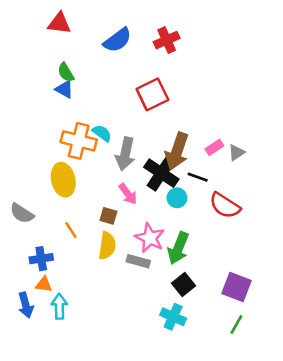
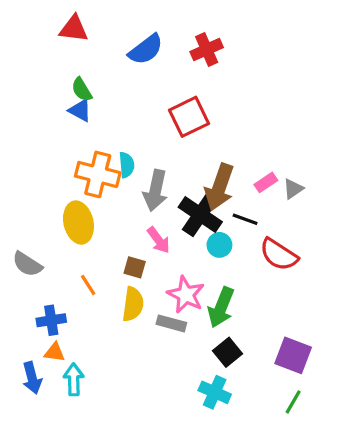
cyan semicircle: (102, 133) -> (127, 165), turned 48

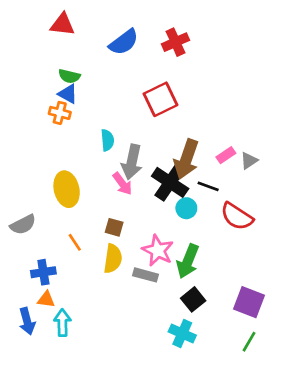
green semicircle: (82, 90) -> (69, 76), turned -45
orange cross: (98, 174) -> (60, 113), moved, size x0.6
pink arrow: (159, 240) -> (122, 184), moved
gray semicircle: (27, 264) -> (23, 225), turned -60

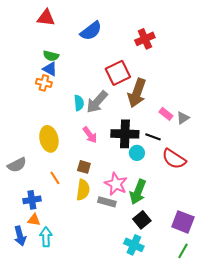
red cross: (175, 42) -> (145, 39), moved
pink rectangle: (226, 155) -> (166, 114), turned 72
brown arrow: (186, 159) -> (137, 93), moved
gray arrow: (132, 162) -> (97, 102), moved, turned 30
black cross: (170, 182) -> (125, 134), turned -32

